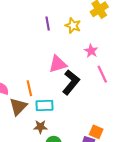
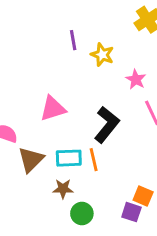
yellow star: (73, 26) -> (102, 55), moved
pink triangle: (58, 64) -> (53, 109), moved
orange line: (29, 88) -> (94, 160), moved

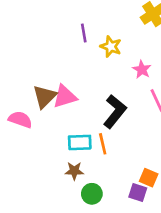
brown triangle: (31, 160) -> (45, 97), moved

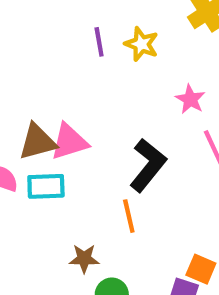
yellow star: (111, 47) -> (141, 44), moved
brown triangle: (45, 97) -> (37, 142), turned 30
cyan rectangle: (80, 142) -> (46, 186), moved

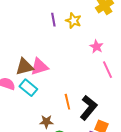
black L-shape: (148, 165) -> (88, 108), moved
cyan rectangle: (46, 186) -> (28, 88), turned 42

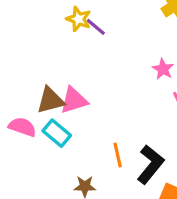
purple line: (53, 20) -> (96, 27), turned -40
yellow star: (73, 21) -> (79, 19), moved

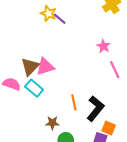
brown triangle: (50, 100) -> (30, 67), turned -30

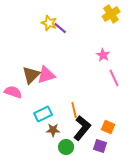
cyan rectangle: (34, 88) -> (43, 114), moved, turned -66
black L-shape: (95, 109) -> (82, 128), moved
orange square: (109, 128) -> (108, 127), moved

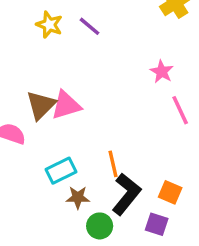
yellow star: (49, 23) -> (49, 25), moved

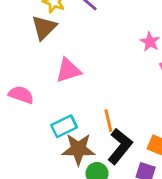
brown triangle: (41, 105) -> (44, 27), moved
brown star: (78, 197) -> (78, 149), size x1.6

